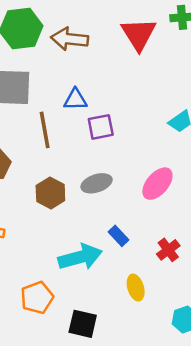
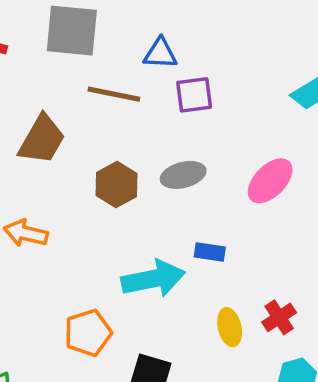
brown line: (45, 130) -> (114, 94), turned -72
blue rectangle: (118, 236) -> (210, 252), turned -42
red cross: (168, 250) -> (279, 317), moved

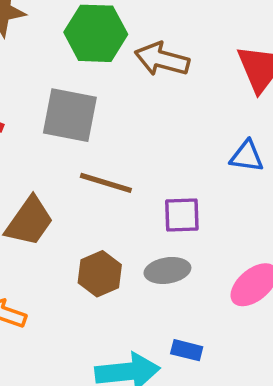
blue triangle: (160, 54) -> (247, 156), moved
purple square: (194, 95) -> (182, 215), moved

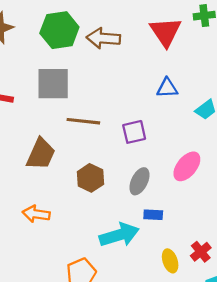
gray ellipse: (167, 270) -> (139, 181), moved, turned -44

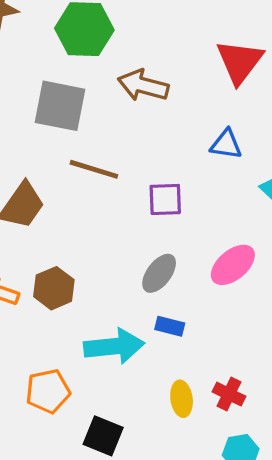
brown arrow: (103, 38) -> (143, 85), moved
brown hexagon: (90, 178) -> (54, 288), moved
red cross: (201, 252) -> (229, 394), turned -36

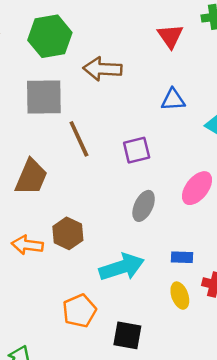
red triangle: (240, 62) -> (170, 36), size x0.7
brown line: (94, 169) -> (79, 139), turned 60
blue rectangle: (170, 326) -> (182, 257), moved

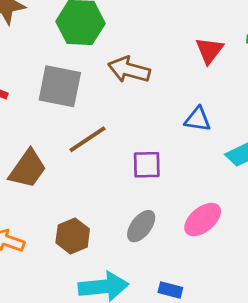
brown line: (79, 139) -> (88, 139), turned 69
brown hexagon: (68, 233) -> (73, 236), moved

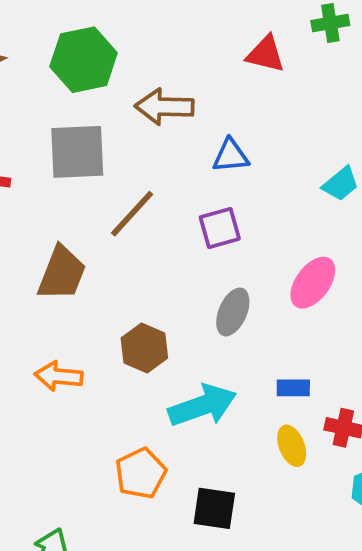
red triangle: (209, 50) -> (266, 54), turned -40
blue triangle: (198, 119) -> (231, 156), moved

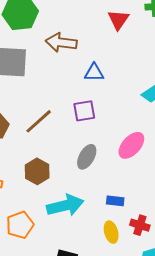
red triangle: (266, 54) -> (118, 20), turned 45
brown line: (132, 214) -> (39, 121), moved
orange pentagon: (141, 473) -> (20, 225), moved

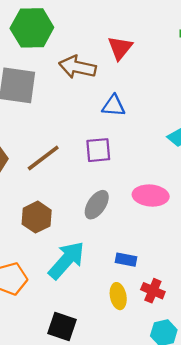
red triangle: (118, 20) -> (120, 48), moved
pink ellipse: (131, 145) -> (151, 196), turned 48
cyan arrow: (65, 205) -> (67, 260), turned -39

